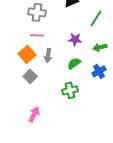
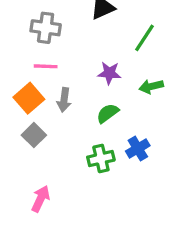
blue cross: (99, 71) -> (138, 148), moved

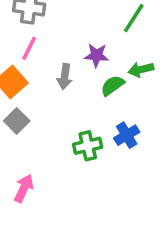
pink line: (46, 66) -> (29, 48), turned -65
gray arrow: (64, 100) -> (65, 77), moved
green semicircle: (108, 113) -> (112, 85), moved

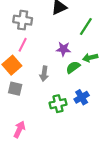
gray arrow: (65, 77) -> (44, 74), moved
gray square: (17, 121) -> (15, 89), turned -32

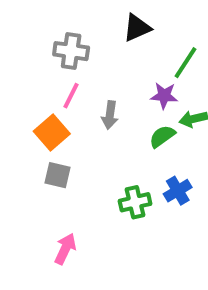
purple star: (63, 49) -> (164, 96), moved
gray arrow: (44, 74) -> (110, 115), moved

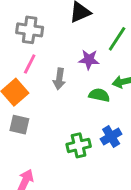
purple star: (164, 96) -> (89, 60), moved
green semicircle: (162, 136) -> (99, 95), turned 48

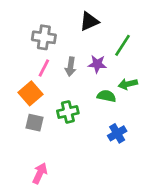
gray arrow: (59, 79) -> (71, 67), moved
green cross: (79, 145) -> (68, 112), moved

